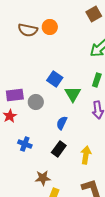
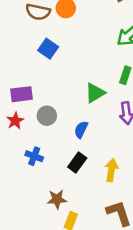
blue square: (55, 79) -> (48, 49), moved
green triangle: (73, 94) -> (95, 93), turned 30
gray circle: (36, 102) -> (47, 116), moved

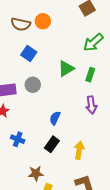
green triangle: (95, 93) -> (66, 69), moved
gray circle: (47, 116) -> (33, 85), moved

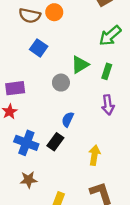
gray circle: (33, 85) -> (61, 83), moved
blue cross: (18, 139) -> (26, 143), size x1.5
black rectangle: (52, 144) -> (55, 142), moved
brown star: (36, 174) -> (29, 180), moved

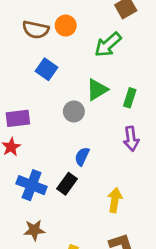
green arrow: (110, 36) -> (108, 45), moved

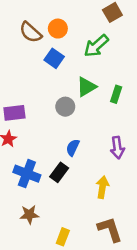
brown semicircle: (36, 30) -> (31, 32), turned 30
blue square: (47, 69) -> (54, 58), moved
purple arrow: (131, 139) -> (117, 148), moved

